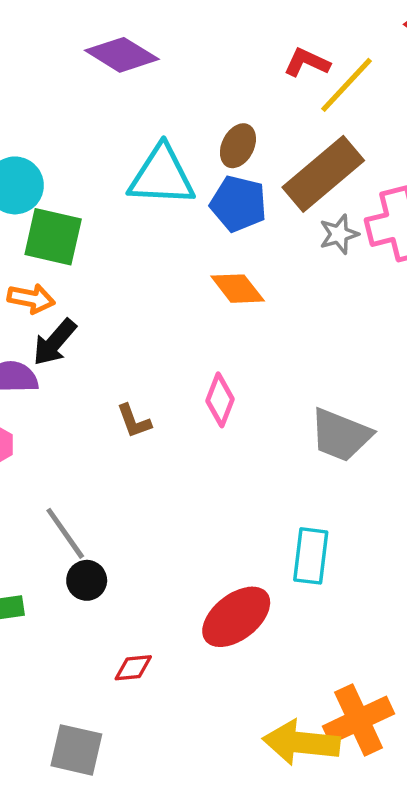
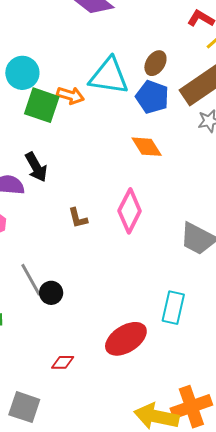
orange arrow: (31, 299) -> (71, 95), moved
black arrow: (55, 342) -> (36, 167), turned -76
pink diamond: (220, 400) -> (130, 211), size x1.4
black circle: (87, 580) -> (51, 293), moved

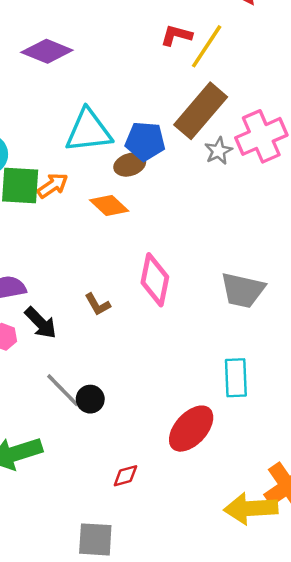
brown ellipse: (155, 63) -> (130, 165), moved, turned 55
orange arrow: (71, 95) -> (53, 185), moved, turned -36
orange diamond: (147, 147) -> (109, 206), moved
black arrow: (36, 167) -> (41, 323), moved

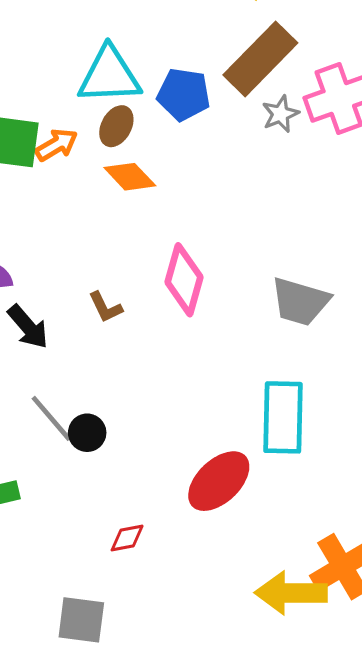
brown ellipse: (130, 165) -> (116, 126), moved, turned -48
cyan rectangle: (236, 378) -> (283, 417), size x1.4

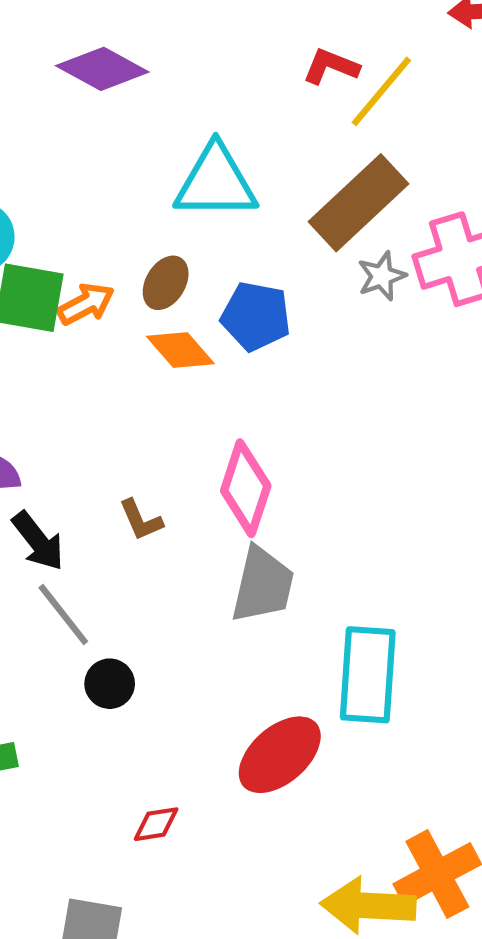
cyan triangle: (109, 75) -> (216, 182), moved
blue pentagon: (184, 94) -> (256, 316), moved
gray trapezoid: (300, 302) -> (263, 585), moved, turned -96
gray line: (51, 418) -> (63, 615), moved

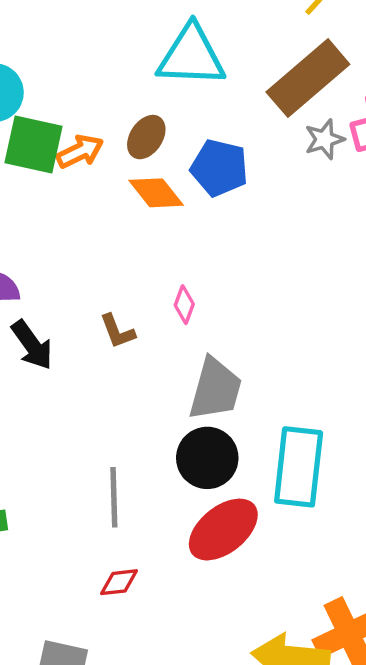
pink diamond: (246, 488) -> (184, 305), moved, size x0.5
gray line: (63, 615) -> (114, 497), moved, turned 34
black circle: (110, 684) -> (207, 458), moved, size x1.5

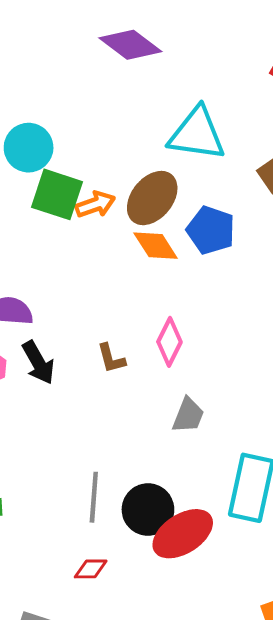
brown ellipse: (146, 137) -> (152, 198), size x1.5
pink diamond: (184, 305) -> (169, 342), size x1.5
gray trapezoid: (215, 389) -> (188, 415), size x0.7
black circle: (207, 458) -> (148, 510), moved

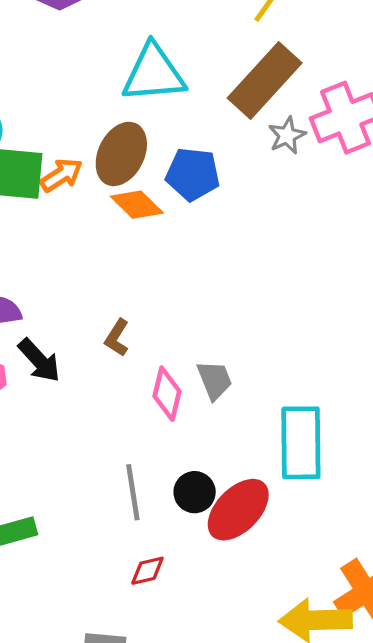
pink diamond: (169, 342) -> (167, 394), moved
brown L-shape: (111, 358) -> (117, 338), turned 60
gray trapezoid: (188, 415) -> (215, 380), turned -30
black circle: (148, 510) -> (195, 492), size x0.7

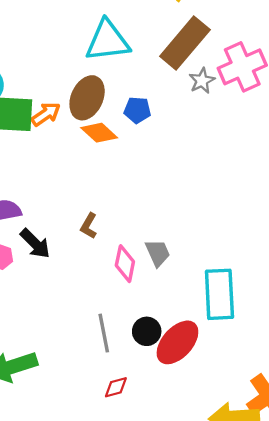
blue pentagon: (193, 174) -> (137, 110), size x0.7

